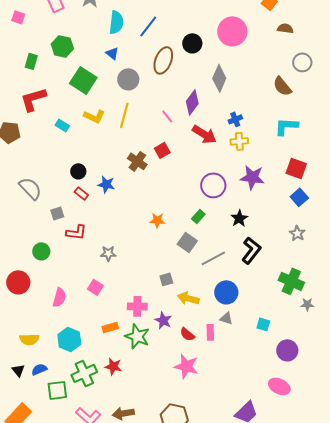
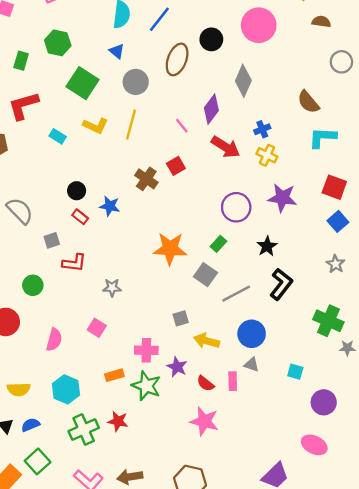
brown semicircle: (282, 86) -> (308, 102), moved
yellow cross: (239, 141) -> (267, 155), turned 30
orange star: (157, 220) -> (170, 249), size x1.8
green square: (57, 390) -> (38, 461), moved, turned -35

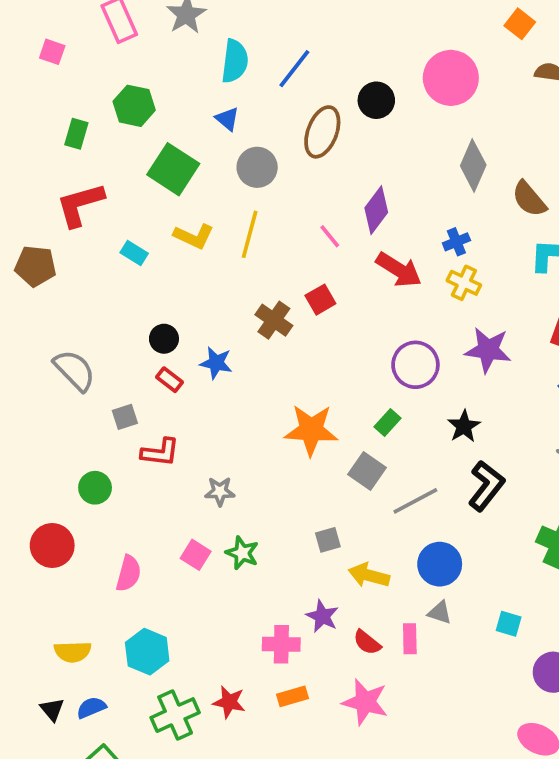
gray diamond: (243, 81) -> (473, 165), moved
pink cross: (146, 350) -> (281, 644), moved
orange rectangle: (114, 375) -> (292, 696), moved
green star: (146, 386) -> (242, 553), moved, size x0.7

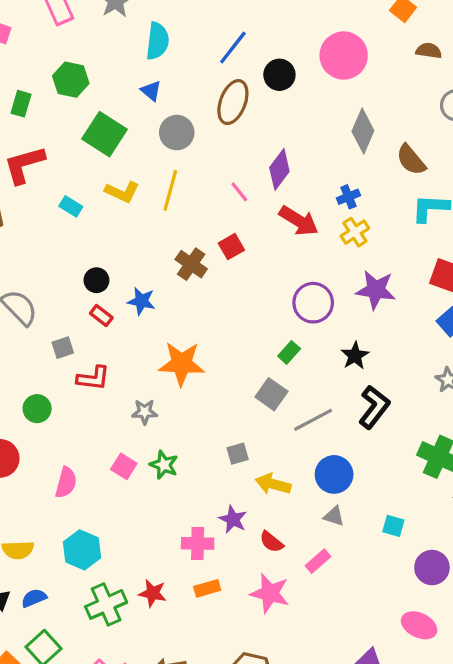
blue line: (294, 69) -> (233, 47), moved
yellow cross: (464, 283) -> (355, 232), turned 32
orange star: (311, 430) -> (182, 364), moved
pink rectangle: (410, 639) -> (318, 561), moved, turned 50

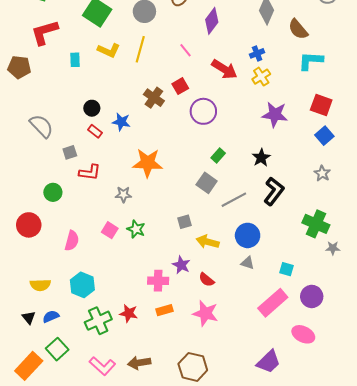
purple diamond: (279, 169) -> (212, 21), moved
cyan rectangle: (71, 206) -> (75, 60), turned 56
purple circle: (313, 303) -> (203, 111), moved
pink rectangle: (318, 561) -> (273, 303), moved, size x1.8

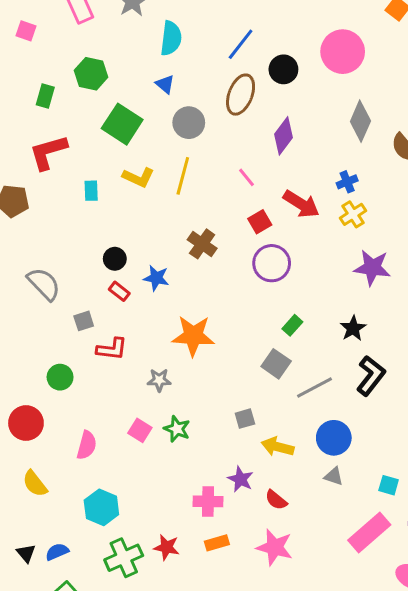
red square: (180, 86) -> (260, 222), moved
yellow semicircle: (40, 285) -> (35, 484), moved, turned 54

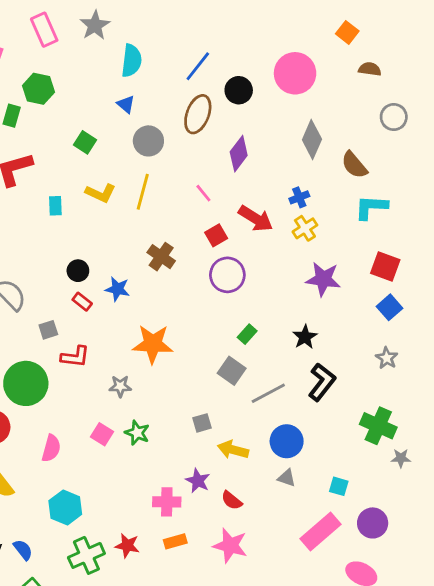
green hexagon: (91, 74) -> (38, 89), moved
green square: (122, 124) -> (85, 142), size x0.6
green circle: (60, 377) -> (26, 383), size x1.8
blue semicircle: (57, 552) -> (23, 550), turned 75

